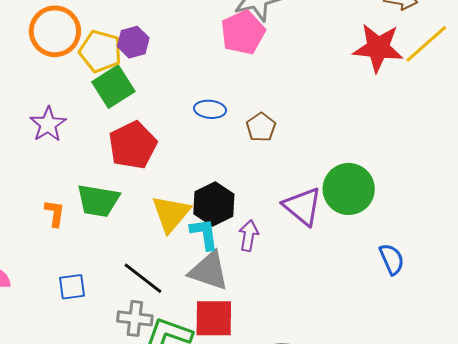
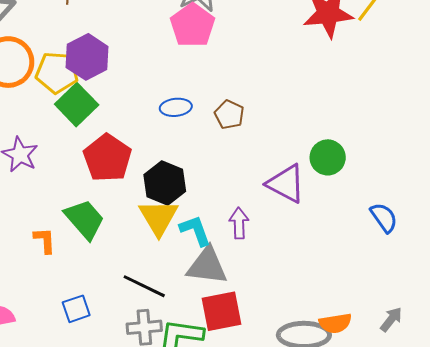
purple hexagon: (133, 42) -> (87, 57), size x1.4
green circle: (349, 189) -> (328, 157), size x0.7
green trapezoid: (98, 201) -> (85, 219), turned -129
black hexagon: (214, 204) -> (165, 183), moved

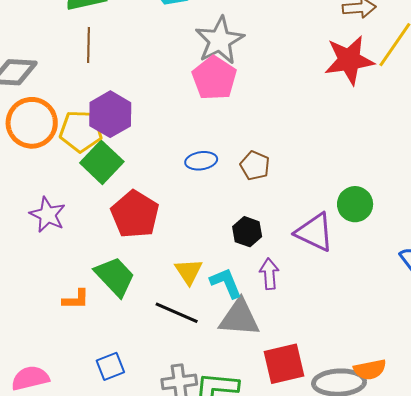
black hexagon: (165, 183) -> (247, 232), moved, size x0.7
yellow triangle: (159, 217) -> (189, 271), size x0.7
orange L-shape: (45, 240) -> (76, 299), turned 96
black line: (144, 286) -> (177, 313), moved
red square: (222, 311) -> (284, 364), moved

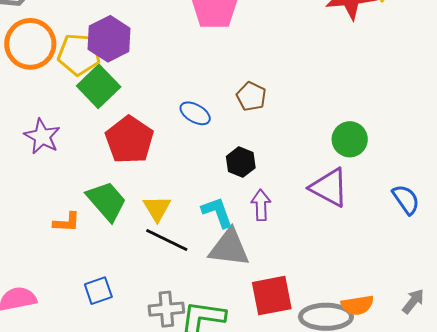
blue ellipse: (201, 161) -> (195, 113), moved, turned 36
purple triangle: (315, 232) -> (329, 187), moved
yellow triangle: (189, 271) -> (157, 208), moved

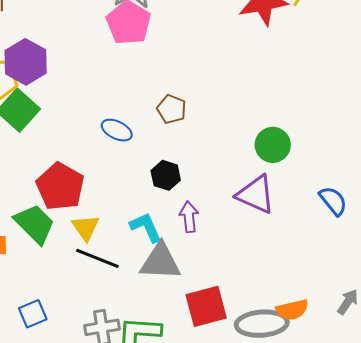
red pentagon: (129, 140) -> (60, 186), moved

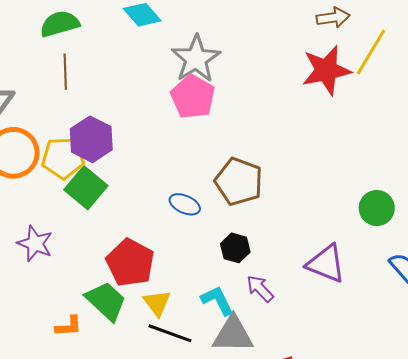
brown pentagon: (172, 109) -> (239, 182), size x1.6
green circle: (273, 145) -> (377, 208), moved
purple arrow: (189, 217) -> (260, 289), turned -36

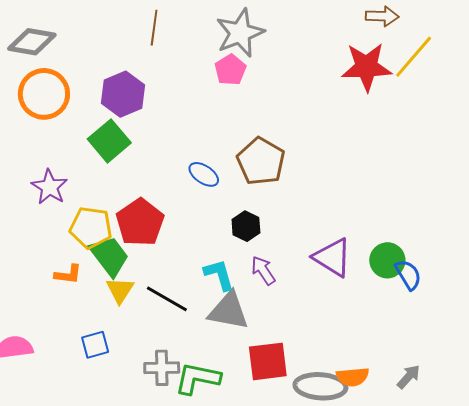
brown line: (65, 72) -> (154, 28), moved
pink pentagon: (193, 97) -> (230, 70), size x0.7
yellow pentagon: (63, 158) -> (91, 228), moved
green circle: (377, 208) -> (387, 260), moved
yellow triangle: (157, 303) -> (120, 290), moved

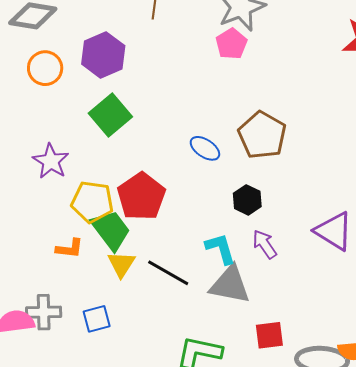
orange circle: (44, 94) -> (45, 68), size x0.7
purple hexagon: (123, 94) -> (103, 55), moved
red square: (268, 361) -> (269, 335), size x0.7
gray cross: (162, 368) -> (44, 312), moved

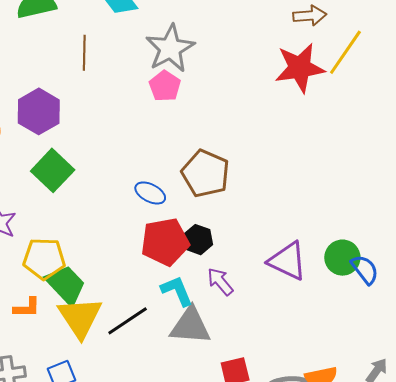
red pentagon: (141, 196) -> (165, 242), moved, turned 30
yellow triangle: (121, 264) -> (80, 317), size x1.6
black line: (168, 273) -> (128, 321), turned -57

